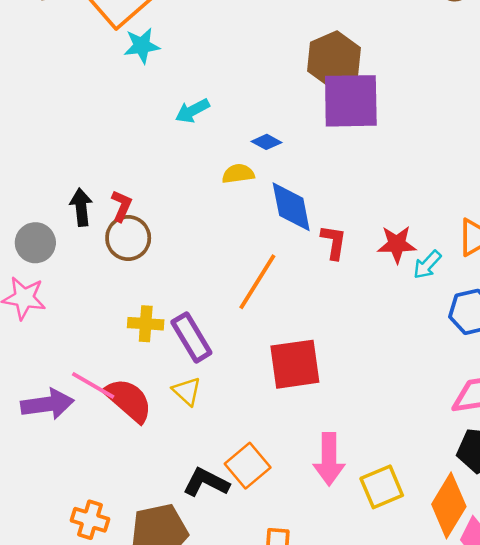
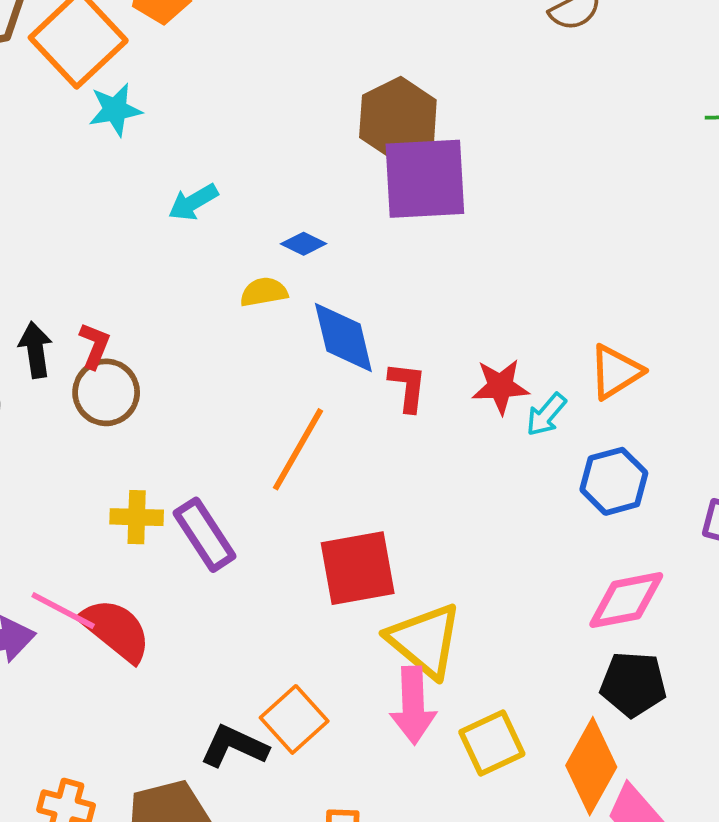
yellow triangle: (187, 391) -> (425, 640), moved, size x1.8

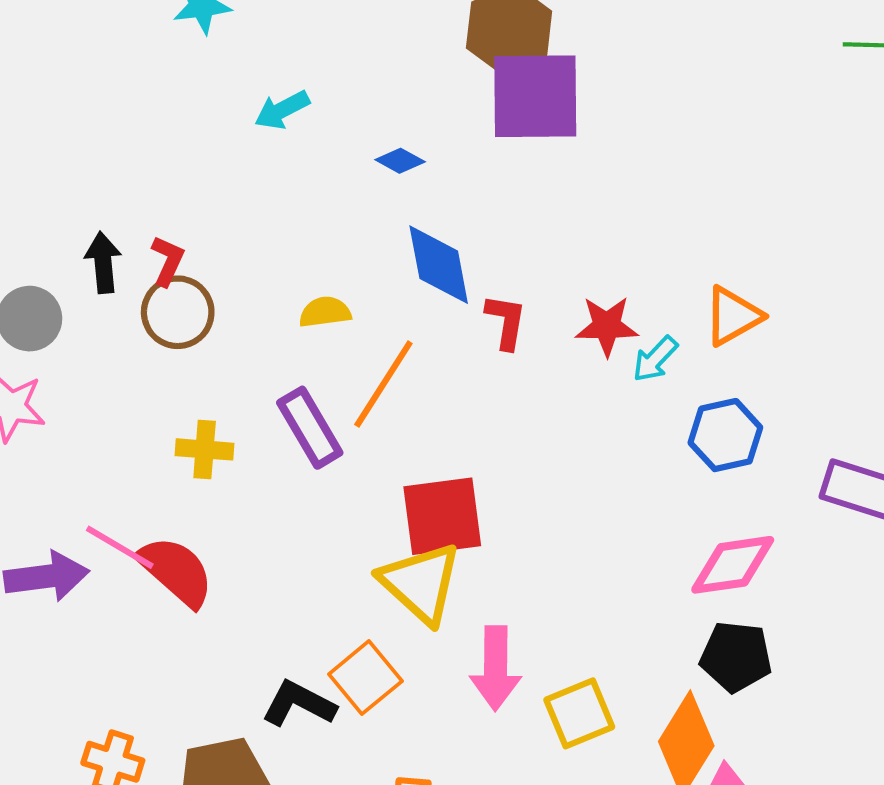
yellow semicircle: (264, 292) -> (325, 312), moved
purple rectangle: (205, 535) -> (310, 428), moved
yellow triangle: (425, 640) -> (421, 583), moved

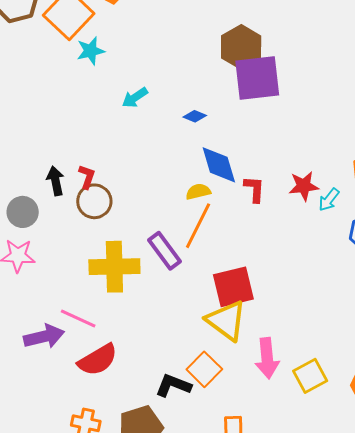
yellow semicircle: (325, 312) -> (198, 192), moved
yellow cross: (205, 449) -> (114, 267), size x1.8
red semicircle: (176, 571) -> (98, 360), moved, turned 114

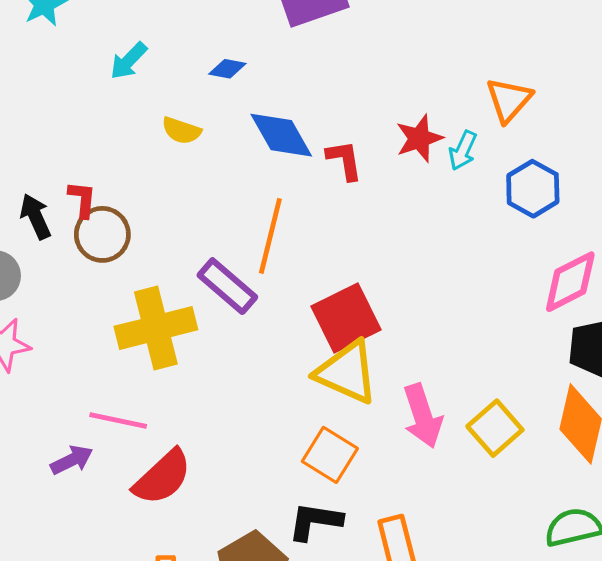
yellow semicircle: (198, 192) -> (181, 131), moved, turned -135
purple arrow: (44, 336) -> (72, 460), size x0.7
black L-shape: (173, 385) -> (315, 521), moved

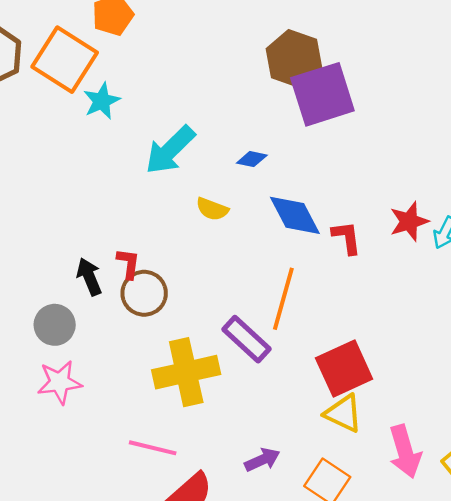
cyan arrow: (129, 61) -> (170, 150), size x1.6
yellow triangle: (347, 372) -> (343, 413), size x0.7
purple arrow: (72, 460) -> (262, 460), moved

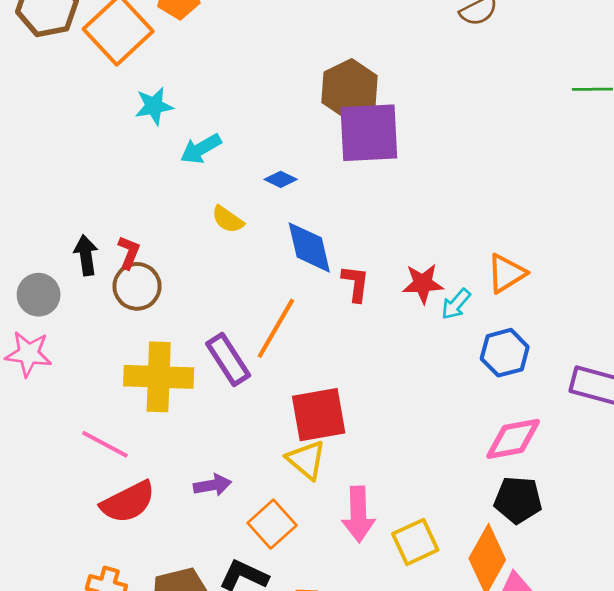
cyan star: (102, 101) -> (154, 106), moved
cyan arrow: (170, 150) -> (201, 149), size x0.7

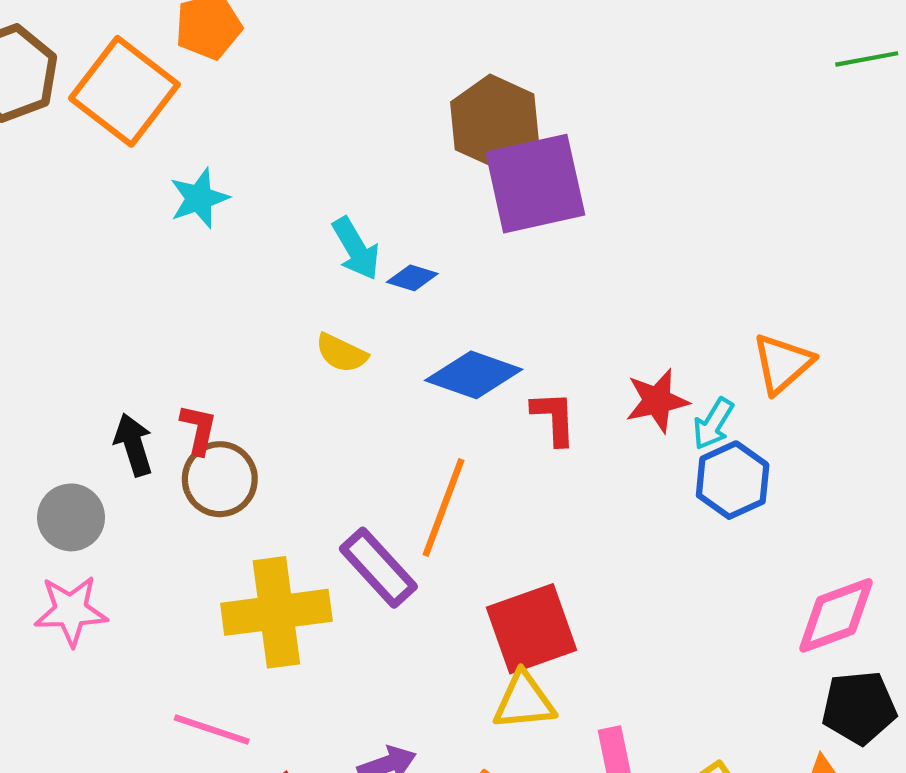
cyan arrow: (201, 149) -> (356, 249), moved, turned -81
blue diamond: (309, 247) -> (474, 375), turned -48
blue hexagon: (505, 353) -> (733, 480), moved
yellow triangle: (306, 460) -> (524, 701), turned -36

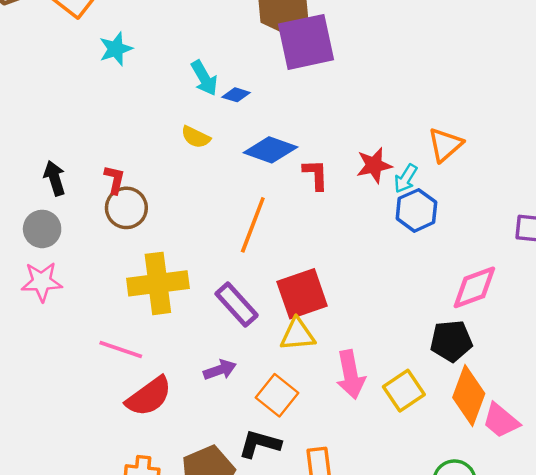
black arrow: (134, 445) -> (55, 178), moved
purple rectangle: (378, 568) -> (237, 305), moved
black pentagon: (859, 708) -> (451, 341), moved

